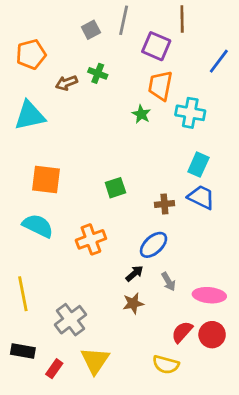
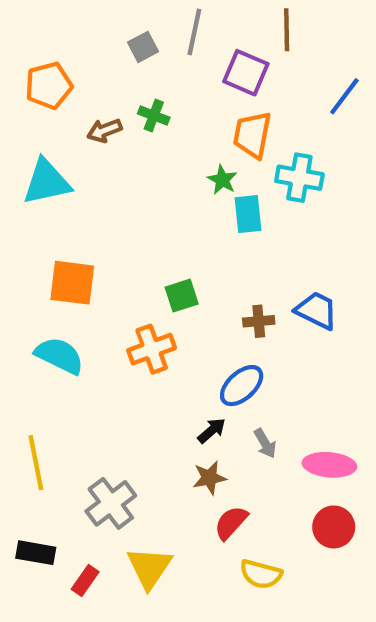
cyan rectangle: (198, 165) -> (248, 214), moved, turned -30
orange cross: (91, 239) -> (152, 349), moved
red semicircle: (182, 332) -> (231, 523), moved

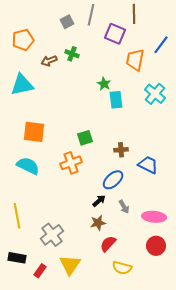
orange trapezoid: (252, 135) -> (135, 60), moved
cyan cross: (299, 178) -> (155, 94), moved, turned 30
blue trapezoid: (317, 311) -> (148, 165), moved

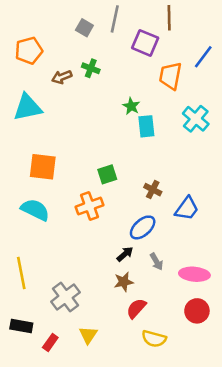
gray square: (67, 22) -> (84, 28), turned -32
brown cross: (121, 150) -> (153, 190), turned 32
blue trapezoid: (148, 165) -> (187, 209), turned 100
yellow triangle: (70, 265) -> (88, 335), size x0.7

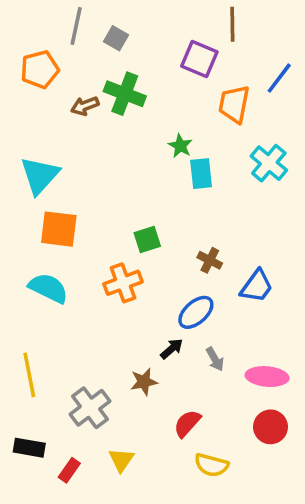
gray line: (115, 19) -> (76, 26), moved
green cross: (91, 68) -> (125, 94), size x1.6
cyan triangle: (28, 107) -> (40, 175), moved, turned -36
brown star: (124, 282) -> (144, 382), moved

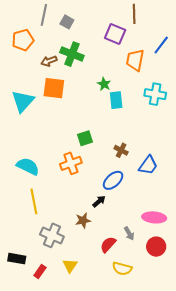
cyan cross: (269, 163) -> (155, 94), turned -30
orange square: (59, 229) -> (54, 88), moved
gray arrow: (215, 359) -> (129, 233), moved
yellow line: (29, 375) -> (34, 201), moved
gray cross: (90, 408) -> (52, 235), turned -30

